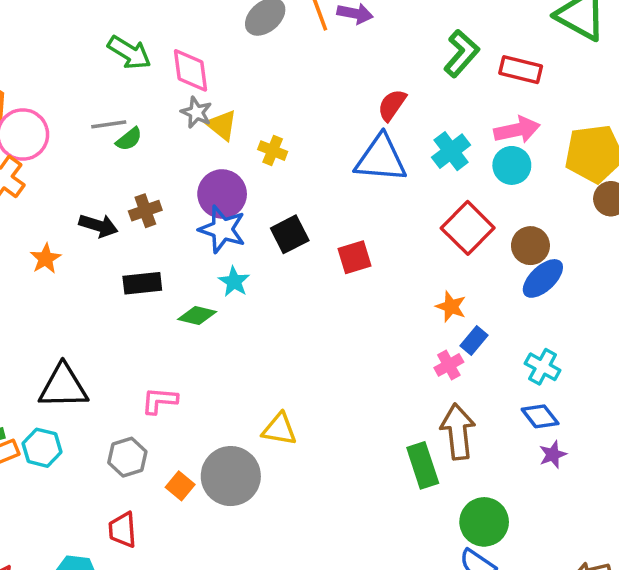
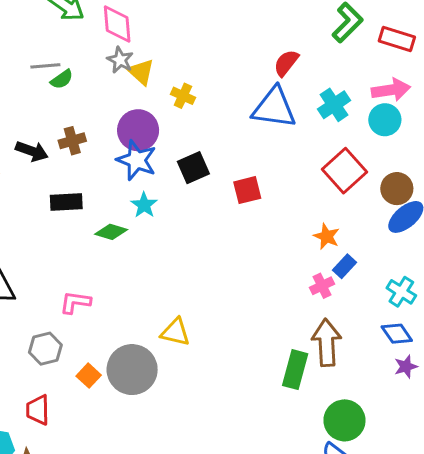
green rectangle: (423, 465) -> (295, 370), turned 30

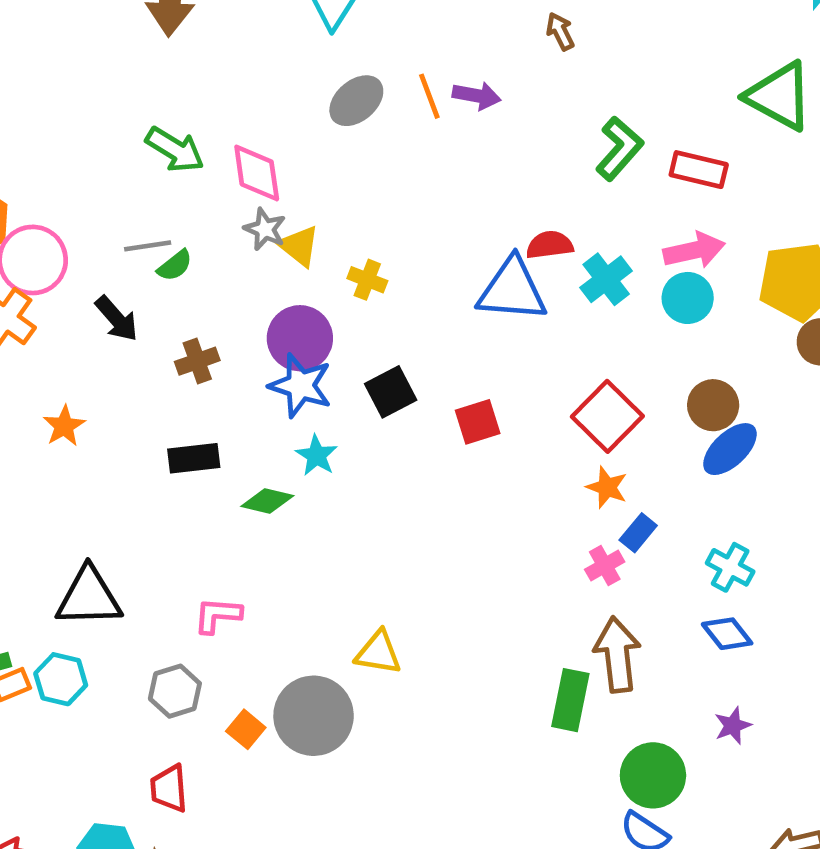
red semicircle: (286, 63) -> (550, 245), moved, turned 48
black arrow: (32, 151) -> (117, 319), moved, turned 32
red square: (344, 171) -> (607, 416), moved
purple star: (406, 367) -> (733, 726), moved

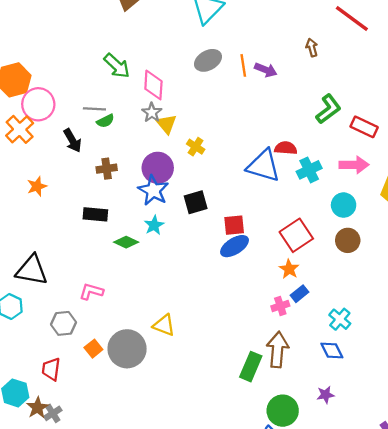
cyan circle: (688, 298) -> (344, 205), moved
blue ellipse: (730, 449) -> (235, 246), moved

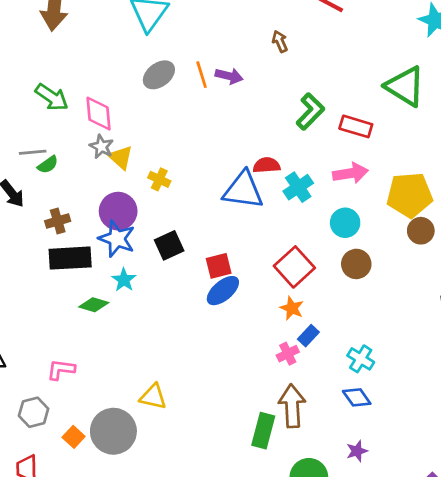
black rectangle: (95, 214) -> (70, 258), moved, size x1.4

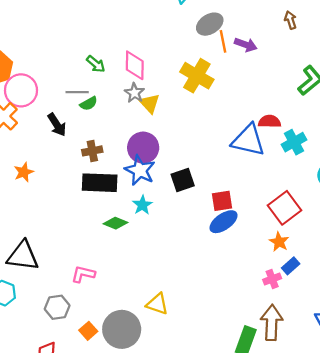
gray ellipse: (159, 75) -> (210, 24), moved
green arrow: (52, 97) -> (96, 64), moved, size x0.7
yellow cross: (159, 179) -> (197, 76), moved, size x1.8

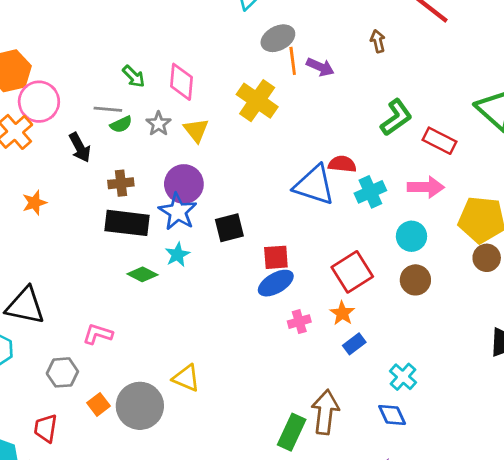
gray star: (134, 93) -> (158, 124), moved
pink cross: (272, 279) -> (299, 322), moved

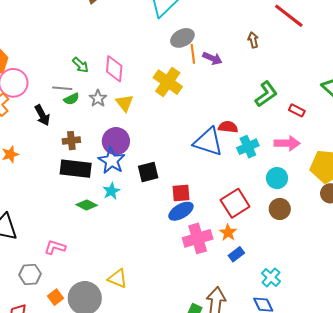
red rectangle: (439, 141) -> (297, 110), size x0.7
pink cross: (299, 322) -> (198, 238), size x1.8

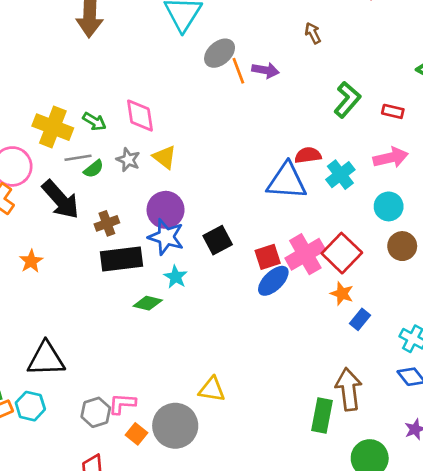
yellow cross: (168, 82) -> (53, 127), moved
black arrow: (42, 115) -> (61, 200), size x1.5
pink cross: (198, 238) -> (305, 254), moved
pink L-shape: (55, 247) -> (122, 404), moved

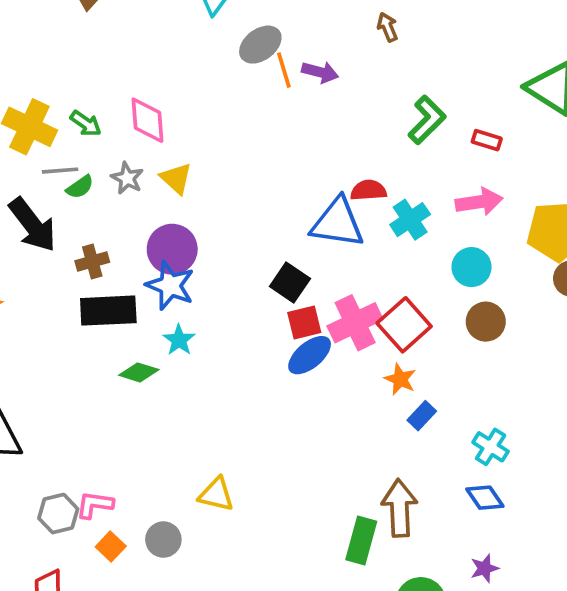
black square: (218, 240) -> (290, 282), moved, turned -32
gray circle: (175, 426) -> (163, 540), size x0.6

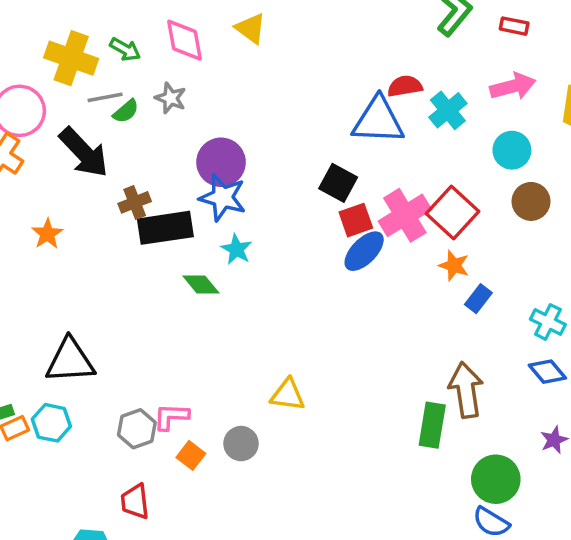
yellow triangle: (176, 178) -> (251, 28), moved
brown cross: (92, 261) -> (135, 202), moved
green diamond: (139, 372) -> (201, 285), turned 39

